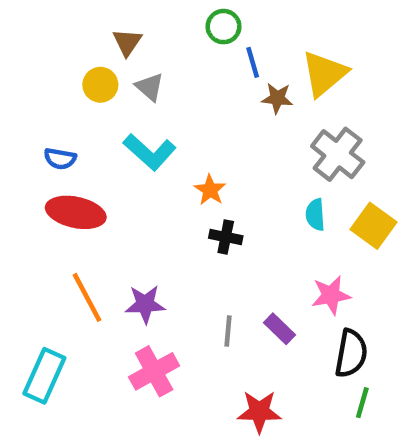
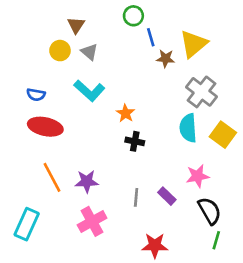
cyan semicircle: (315, 215) -> (188, 128), size x1.5
black semicircle: (351, 353) -> (210, 211), turned -40

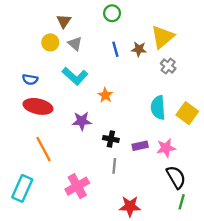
blue line: (151, 37) -> (115, 49), moved
gray cross: (202, 92) -> (168, 66), moved, size x0.6
black cross: (135, 141) -> (111, 139), moved
purple star: (87, 181) -> (82, 121), moved
purple rectangle: (167, 196) -> (140, 146), moved, turned -56

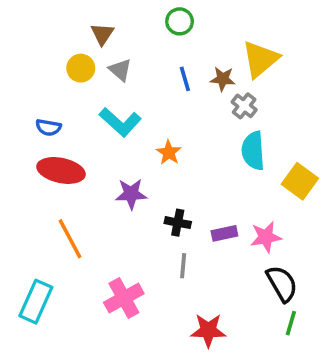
gray cross: (168, 66) -> (244, 106), moved
cyan semicircle: (158, 108) -> (253, 151), moved

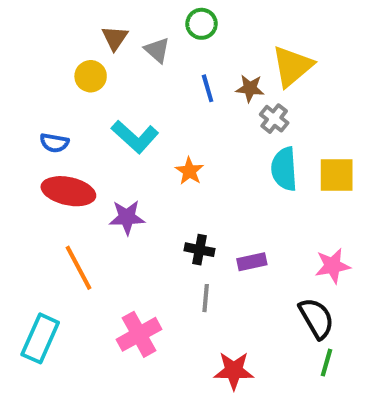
gray triangle: (120, 70) -> (157, 50), moved
yellow square: (300, 181) -> (337, 175), moved, turned -36
purple star: (131, 194) -> (127, 217), moved
pink star: (266, 237) -> (333, 266), moved

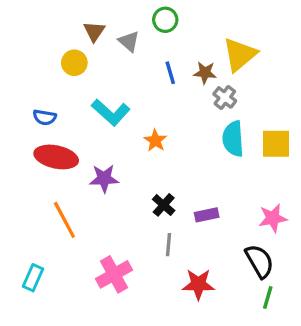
black cross: (199, 250) -> (164, 205), turned 30
cyan rectangle: (40, 338) -> (33, 278), size x0.7
red star: (234, 371) -> (198, 284), moved

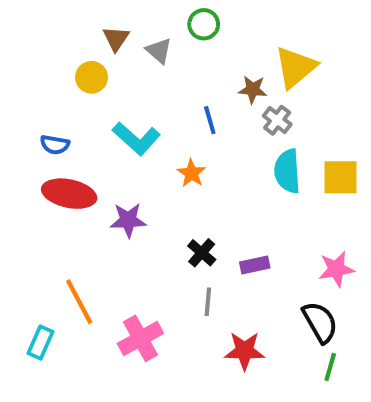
blue line: (170, 73) -> (210, 120), moved
orange line: (64, 220) -> (79, 302), moved

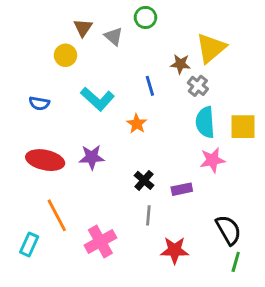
red ellipse: (69, 194) -> (45, 160), moved
pink star: (336, 269) -> (212, 160), moved

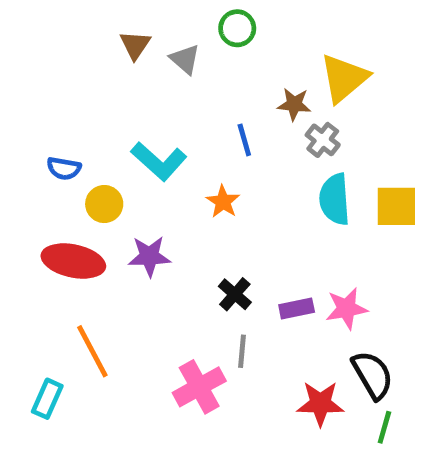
yellow circle: (65, 55) -> (104, 204), moved
pink star: (212, 160) -> (346, 308), moved
pink cross: (100, 242) -> (199, 387), moved
red star: (175, 250) -> (320, 403), moved

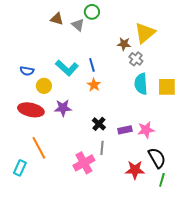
green circle: (237, 28) -> (92, 12), moved
brown triangle: (135, 45) -> (57, 19), turned -48
blue line: (244, 140) -> (92, 65), moved

